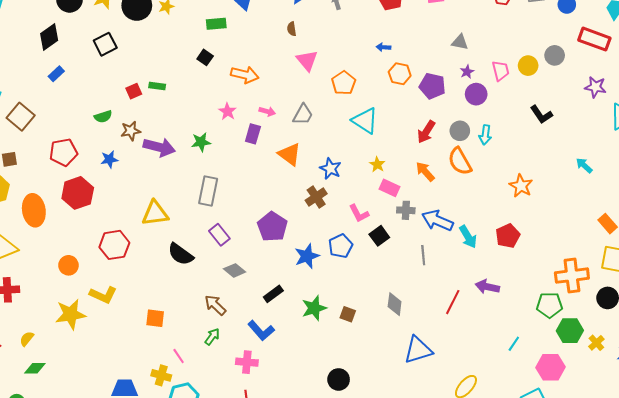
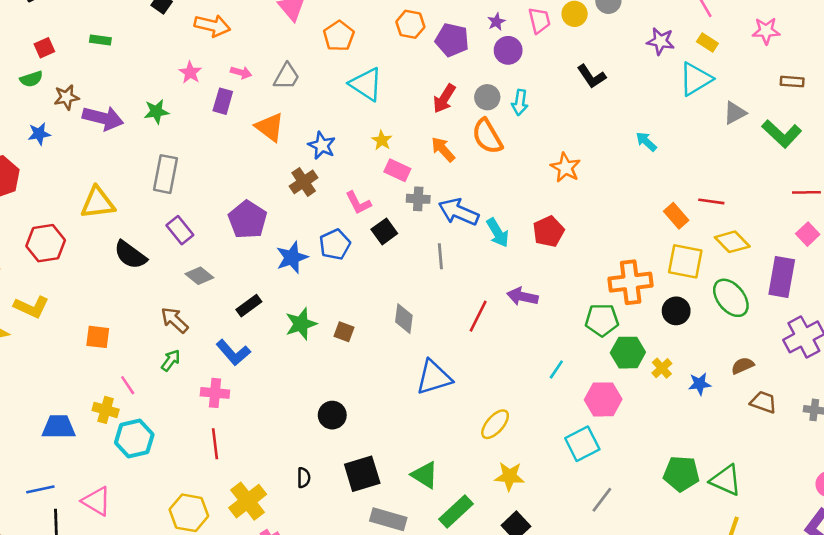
red square: (134, 91) -> (44, 48), moved

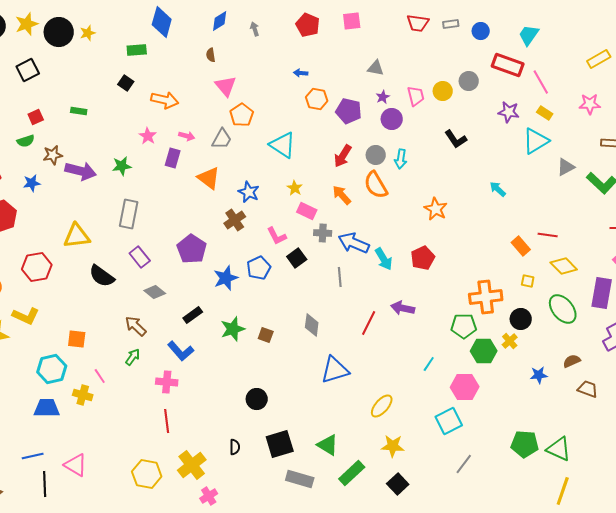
orange pentagon: (339, 36) -> (242, 115), moved
yellow square: (685, 261) -> (528, 281), size x0.5
yellow cross: (662, 368) -> (510, 341), moved
cyan hexagon: (134, 439) -> (52, 369), moved

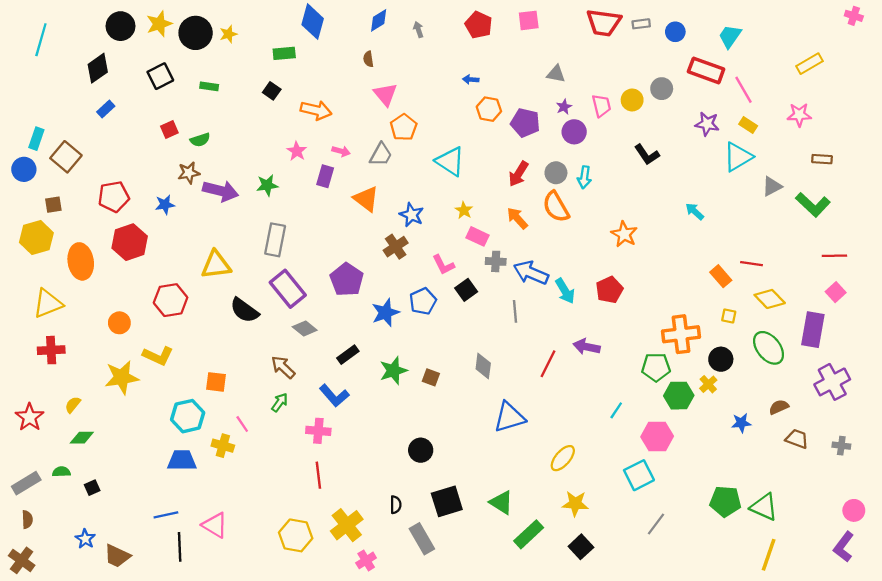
red trapezoid: (418, 23) -> (604, 23), size x1.4
green rectangle: (79, 111) -> (209, 86), moved
green semicircle: (26, 141) -> (200, 140), moved
purple rectangle: (140, 257) -> (288, 289), size x1.5
gray rectangle: (300, 479) -> (422, 539), moved, turned 44

